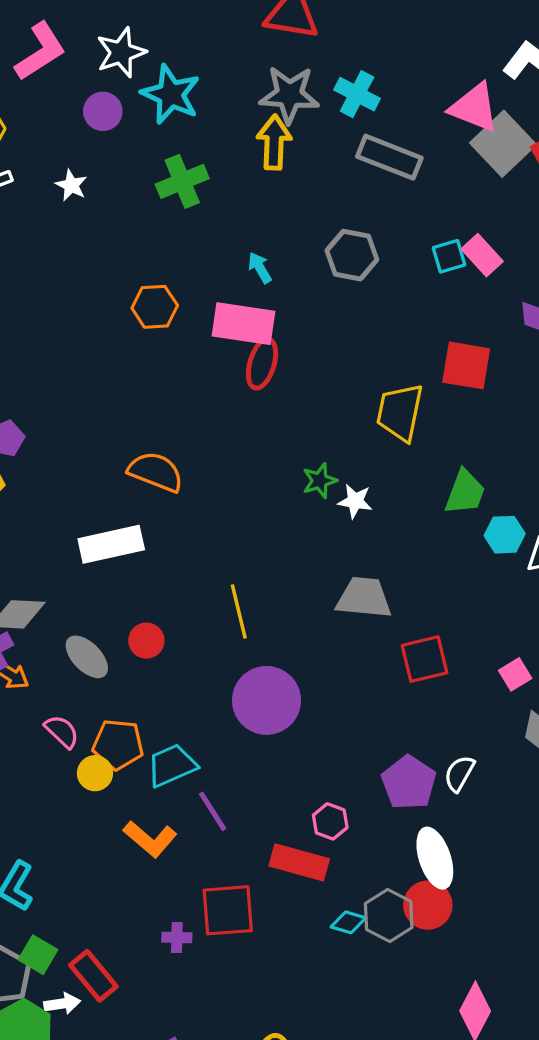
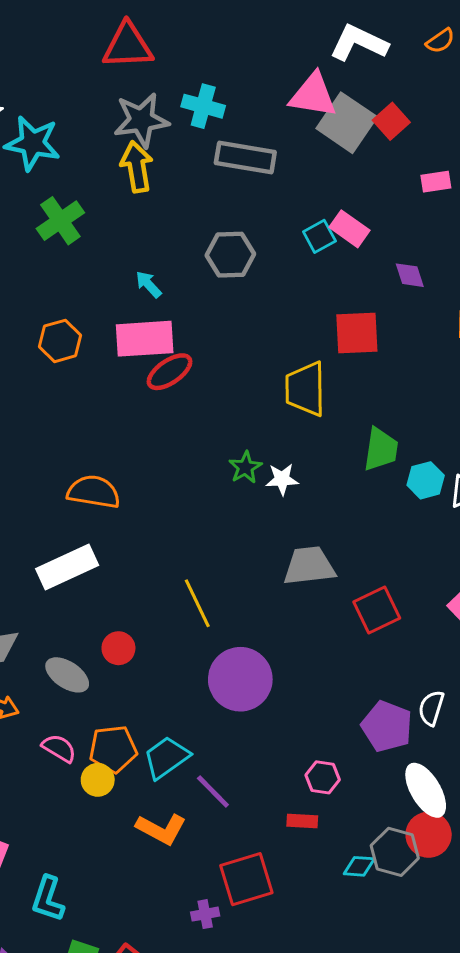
red ellipse: (262, 364) -> (170, 372), turned 51
red rectangle: (299, 862) -> (302, 821), size x0.6

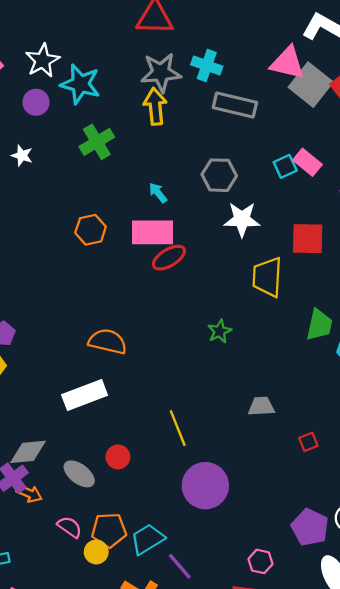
white star: (282, 479) -> (242, 219), moved, size x1.5
gray trapezoid: (309, 566) -> (261, 406), size x0.7
red square: (377, 610) -> (308, 442), size x0.6

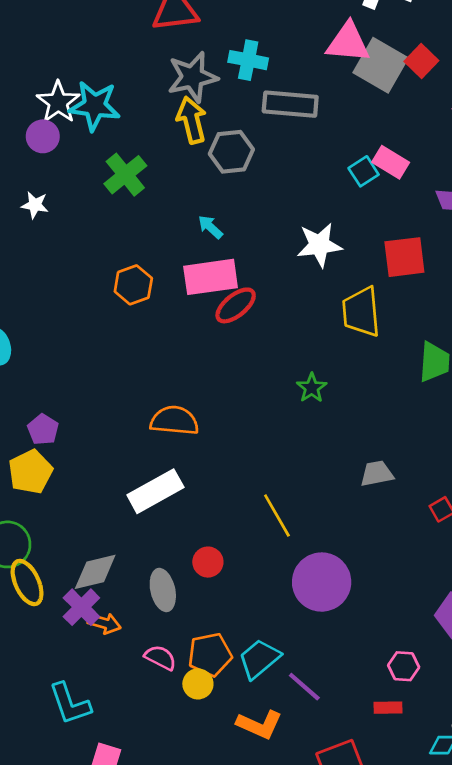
white star: (43, 61) -> (58, 102), moved
gray hexagon: (219, 175) -> (231, 152), moved
gray ellipse: (79, 474) -> (163, 590), turned 48

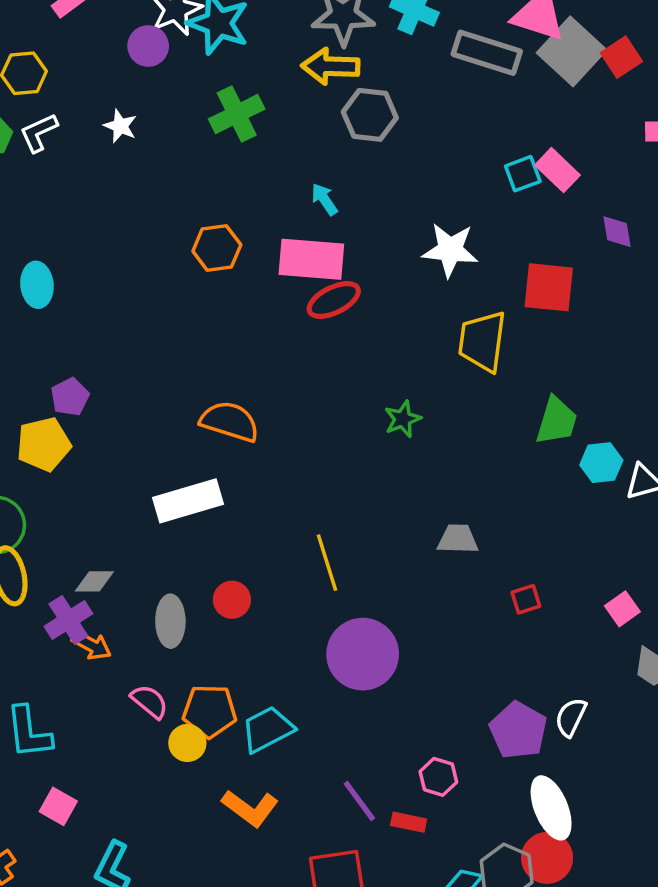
gray rectangle: (290, 104) -> (487, 53), moved
yellow arrow: (192, 120) -> (331, 66), turned -87
gray diamond: (95, 572) -> (94, 581), size x0.7
purple line: (304, 687) -> (359, 801), moved

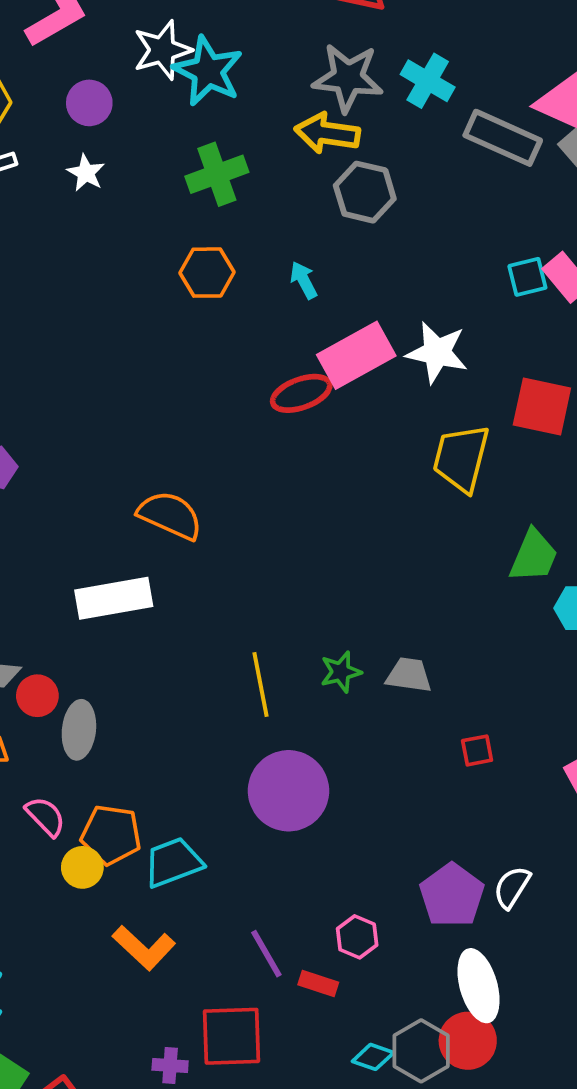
purple circle: (148, 46) -> (89, 103), moved
orange hexagon: (217, 248) -> (207, 273), moved
pink rectangle: (311, 259) -> (356, 355), moved, turned -40
green star: (403, 419) -> (341, 672), moved
red circle: (232, 600) -> (37, 696), moved

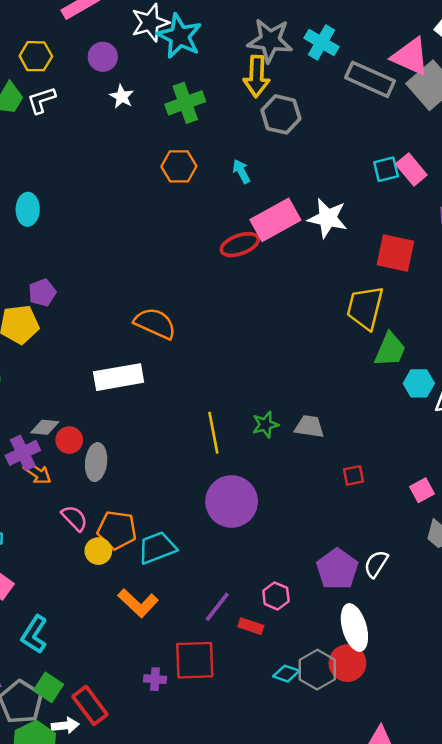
yellow arrow: (327, 133) -> (257, 76), turned -96
white star: (86, 173) -> (122, 97), moved
yellow trapezoid: (461, 458) -> (365, 308), moved
purple line: (266, 954) -> (217, 607), turned 68

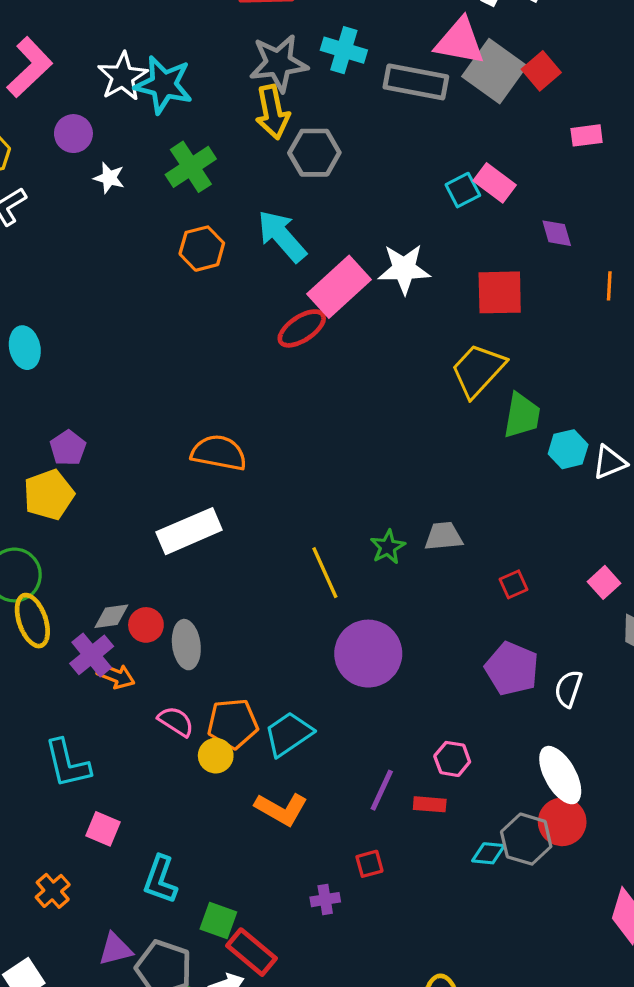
cyan arrow: (241, 171) -> (282, 236), size x1.8
yellow trapezoid: (365, 308) -> (478, 370), turned 42
purple pentagon: (337, 569) -> (512, 669), moved
red square: (195, 660) -> (369, 864), size x0.5
green square: (49, 687) -> (218, 921), moved

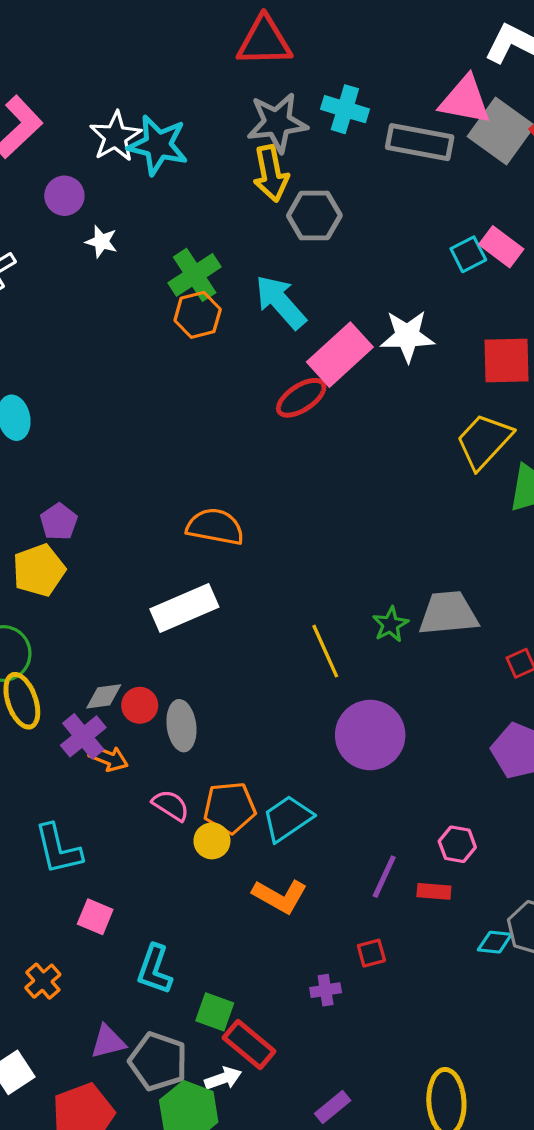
green cross: (191, 167) -> (195, 275), moved
gray trapezoid: (444, 536) -> (448, 613), size x1.5

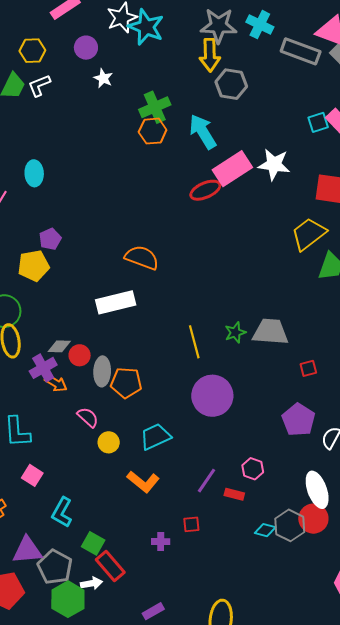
orange pentagon: (230, 808) -> (126, 383), moved
purple triangle: (108, 1042) -> (27, 550), size x1.4

